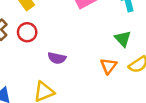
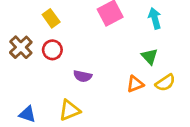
orange triangle: (109, 66) -> (135, 84), turned 30

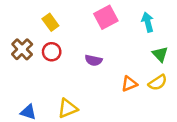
green triangle: (150, 56) -> (160, 54), moved
purple semicircle: (83, 76) -> (94, 60), moved

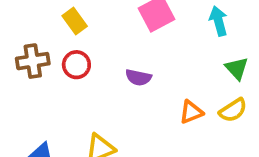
brown cross: (22, 49) -> (33, 61), turned 35

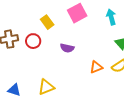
yellow rectangle: (75, 21) -> (47, 22), moved

